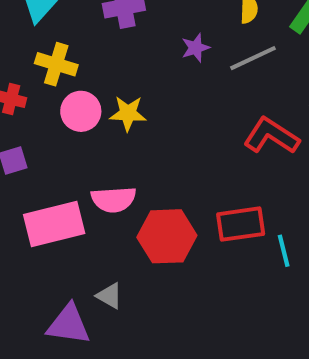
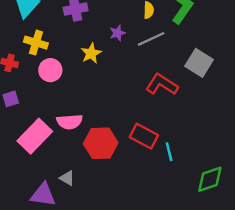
yellow star: (128, 113) -> (91, 53), moved, turned -30
pink rectangle: (54, 224) -> (35, 136), turned -32
red rectangle: (241, 224) -> (144, 136), turned 36

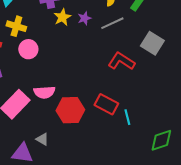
yellow star: (91, 53) -> (62, 17), moved

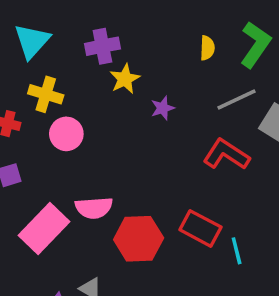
purple star: (84, 18) -> (163, 108), moved
gray line: (112, 23) -> (237, 100), moved

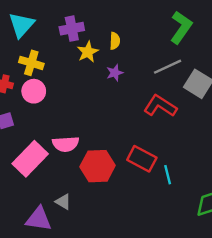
yellow semicircle: (207, 48) -> (115, 41), moved
pink circle: (66, 134) -> (34, 91), moved

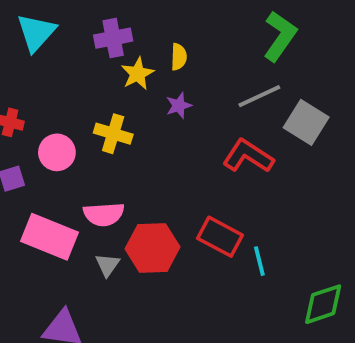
yellow cross: (31, 63) -> (113, 134), moved
pink circle: (34, 91) -> (57, 152), moved
pink rectangle: (30, 159) -> (49, 237), turned 68
gray triangle: (63, 202) -> (108, 265), moved, turned 35

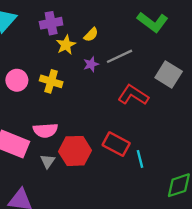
green L-shape: (280, 36) -> (153, 22), turned 92
yellow semicircle: (179, 57) -> (91, 35), turned 42
gray line: (259, 96) -> (120, 56), moved
pink circle: (57, 152) -> (17, 80), moved

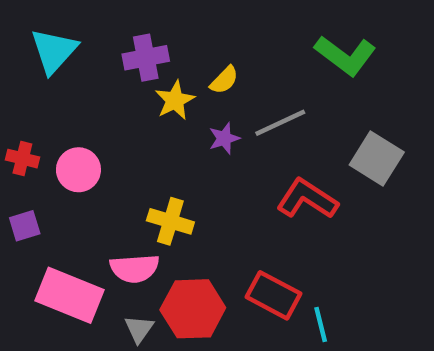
yellow cross: (51, 81) -> (170, 221), moved

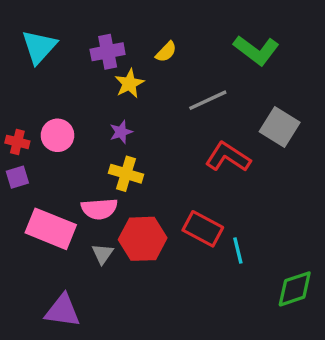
yellow semicircle: (224, 80) -> (166, 52), moved
purple star: (224, 138) -> (121, 132), moved
red cross: (22, 159) -> (17, 142), moved

